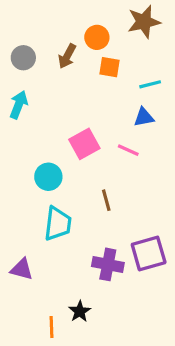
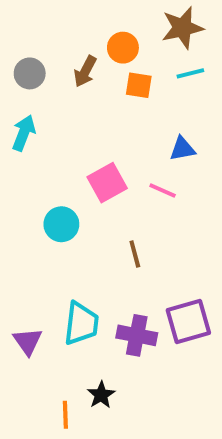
cyan line: (150, 84) -> (190, 73), moved
cyan trapezoid: (58, 224) -> (81, 323), moved
purple triangle: (22, 269) -> (28, 341), turned 40

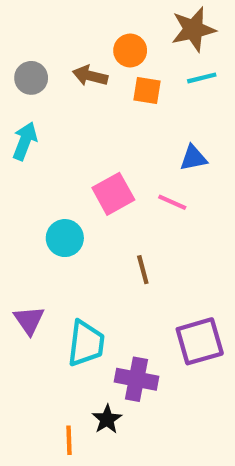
brown arrow: (85, 71) -> (90, 76), turned 76
purple cross: (137, 335) -> (136, 379), moved
purple triangle: (28, 341) -> (29, 320), moved

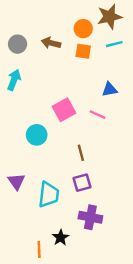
orange circle: (130, 51) -> (83, 29), moved
purple square: (200, 341) -> (82, 183), moved, size x0.7
purple cross: (136, 379) -> (90, 217), moved

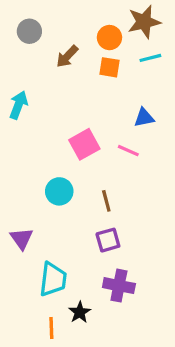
brown arrow: (51, 43) -> (67, 56), turned -60
gray circle: (18, 44) -> (29, 31), moved
cyan circle: (37, 135) -> (59, 191), moved
cyan trapezoid: (49, 195) -> (53, 279), moved

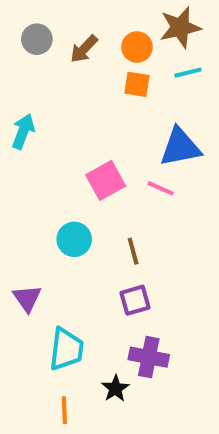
brown arrow: (67, 56) -> (84, 49), moved
blue triangle: (144, 118) -> (180, 147), size x1.6
black star: (80, 312) -> (115, 389), moved

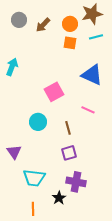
blue triangle: (180, 147) -> (92, 75), turned 35
pink line: (161, 188) -> (88, 110), moved
cyan trapezoid: (66, 349) -> (34, 178), turned 90

